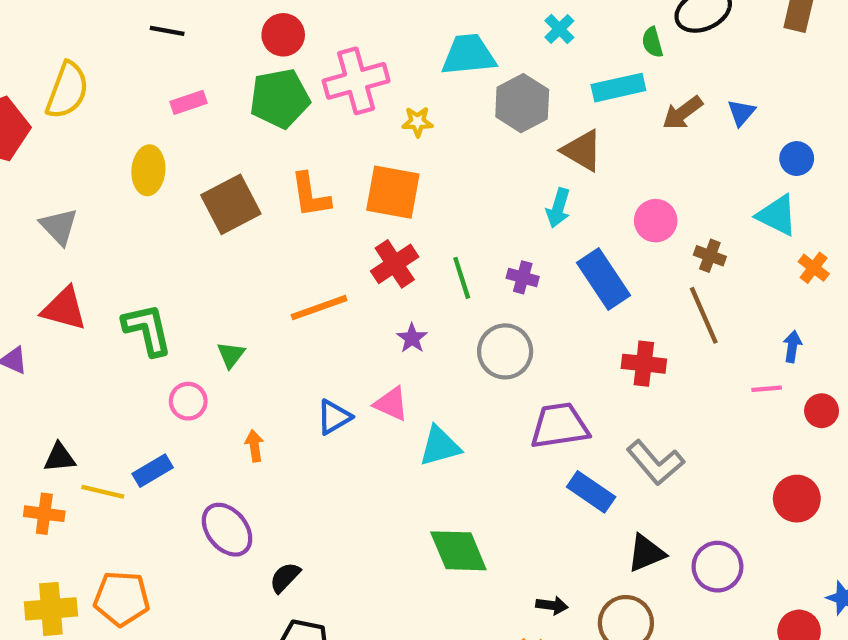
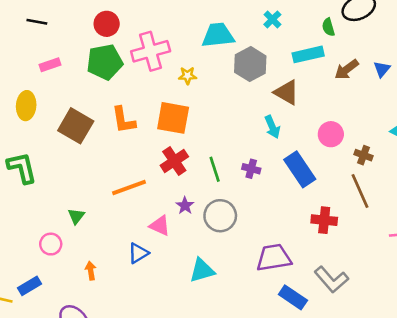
brown square: (231, 204) -> (76, 126), turned -32
cyan arrow: (558, 208) -> (272, 127), turned -40
green L-shape: (147, 330) -> (22, 168), moved
gray circle: (505, 351) -> (220, 216), moved
pink triangle: (391, 404) -> (160, 226), moved

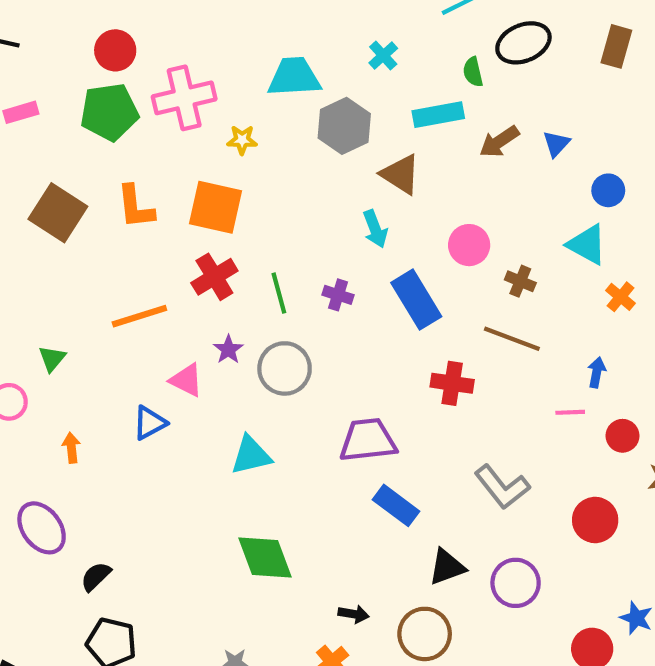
brown line: (360, 191) -> (512, 339), turned -48
gray L-shape: (331, 280) -> (502, 487), moved

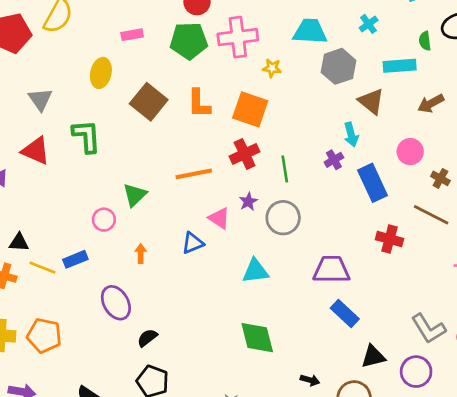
brown arrow: (499, 142) -> (431, 103), moved
purple cross: (338, 295) -> (334, 160), moved, turned 36
green triangle: (52, 359) -> (135, 195), size x1.4
gray L-shape: (502, 487) -> (428, 329), moved

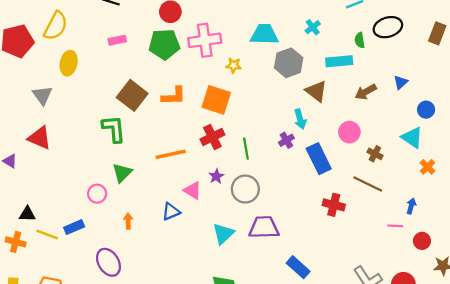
yellow ellipse: (101, 73) -> (69, 63), moved
orange L-shape: (199, 104) -> (174, 96), turned -90
green L-shape: (86, 136) -> (114, 129), moved
purple trapezoid: (331, 270) -> (264, 227), moved
cyan triangle: (255, 271) -> (223, 234), turned -35

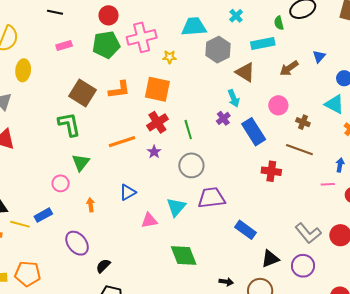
purple star: (216, 176) -> (154, 152), moved
pink triangle: (193, 191) -> (149, 220), moved, turned -36

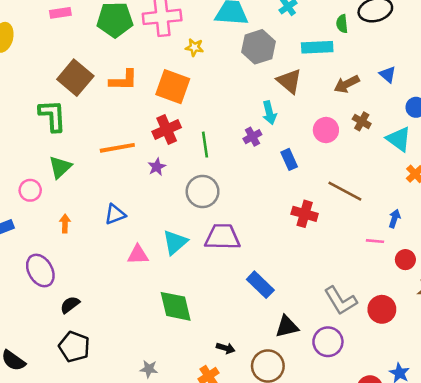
blue triangle: (319, 56) -> (388, 74), turned -40
brown cross: (303, 122) -> (362, 121), moved
blue rectangle: (254, 132) -> (289, 159), size x0.6

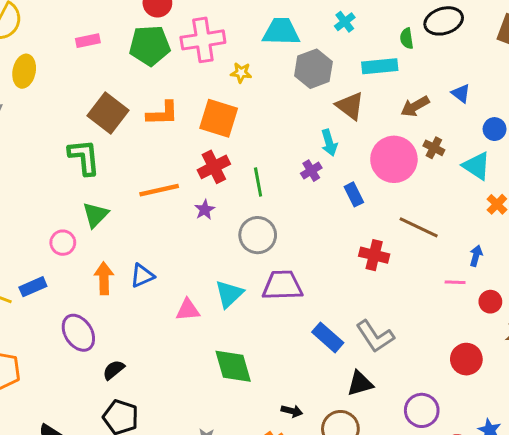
pink circle: (326, 130) -> (394, 159), size x1.6
blue triangle: (115, 214) -> (142, 276), moved
orange arrow: (65, 223) -> (104, 278), size x1.5
gray L-shape: (341, 301) -> (375, 336), moved
purple circle: (328, 342) -> (422, 410), moved

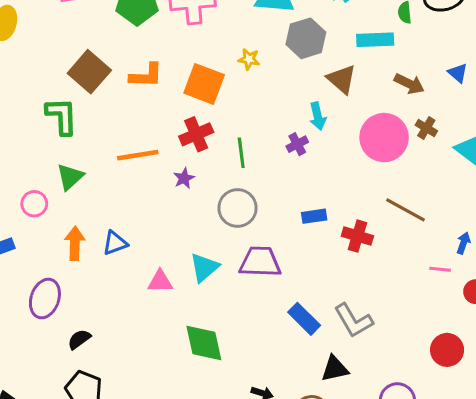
yellow star: (241, 73) -> (249, 59), moved
brown arrow: (415, 106) -> (409, 84), turned -128
blue rectangle: (354, 194) -> (314, 216), moved, turned -75
purple ellipse: (78, 333) -> (45, 299), turned 48

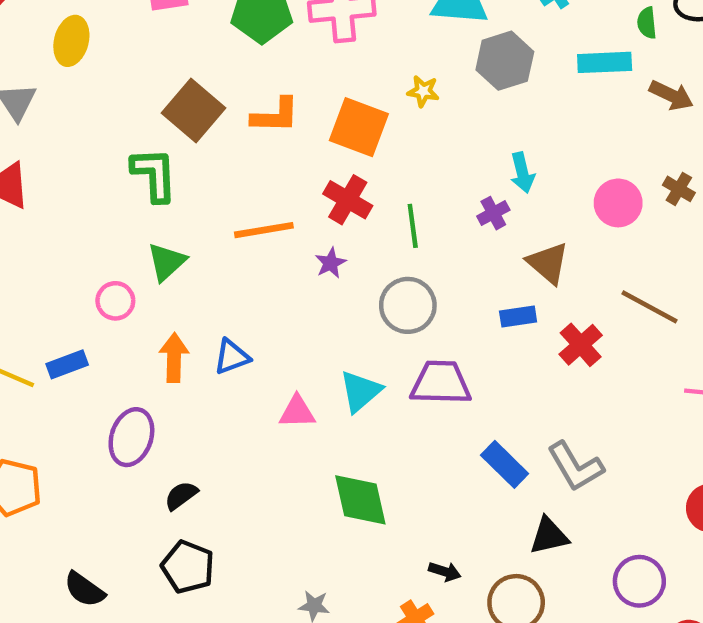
brown triangle: (342, 79) -> (548, 263), moved
brown arrow: (409, 84) -> (671, 95), moved
red cross: (196, 134) -> (348, 200), turned -36
pink circle: (384, 138) -> (618, 203), size x0.7
red cross: (357, 236) -> (581, 345), turned 32

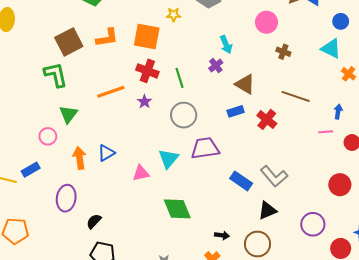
brown square: (194, 110) -> (69, 42), turned 32
brown cross: (679, 189) -> (283, 52), moved
pink circle: (618, 203) -> (266, 22), moved

